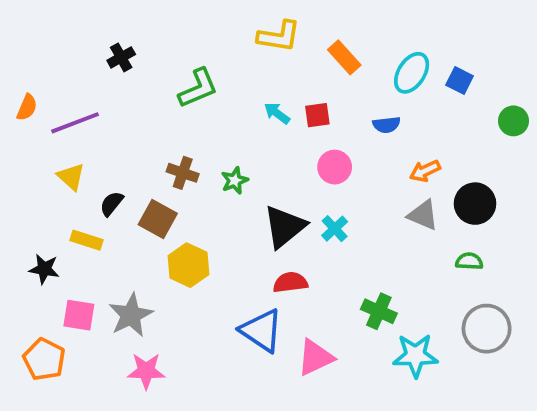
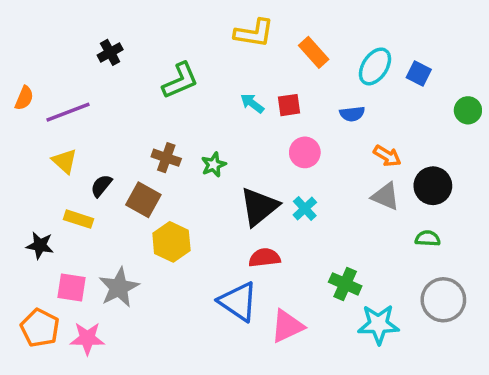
orange arrow: (425, 171) -> (387, 156), turned -124
pink star: (146, 371) -> (87, 338), moved

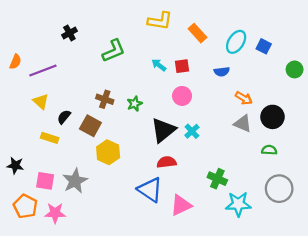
pink circle: (305, 152) -> (182, 96), moved
black star: (40, 245) -> (15, 165), moved

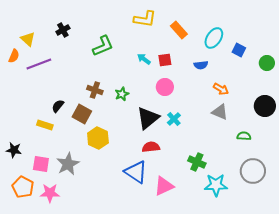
blue square: (264, 46) -> (239, 50), moved
yellow triangle: (41, 101) -> (28, 39), moved
black circle: (272, 117) -> (265, 106), moved

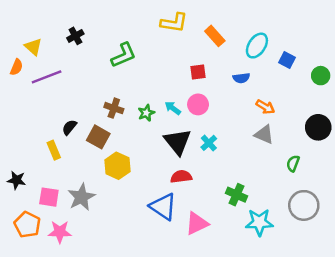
cyan arrow: (144, 59) -> (173, 108), moved
black triangle: (148, 118) -> (178, 142), turned -30
yellow rectangle: (45, 125) -> (54, 150), turned 49
green semicircle: (244, 136) -> (293, 163), turned -72

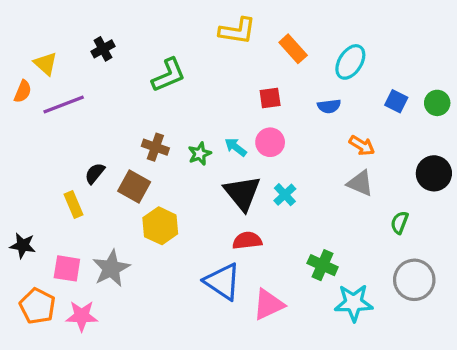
blue square: (287, 60) -> (396, 101), moved

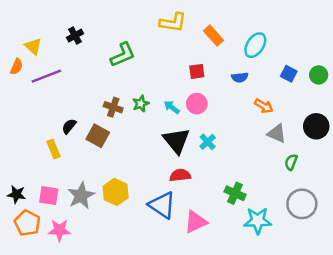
green star: (200, 154) -> (141, 104), moved
gray triangle: (360, 183) -> (277, 133), moved
yellow hexagon: (160, 226) -> (116, 192), moved
black star: (23, 245) -> (17, 194), moved

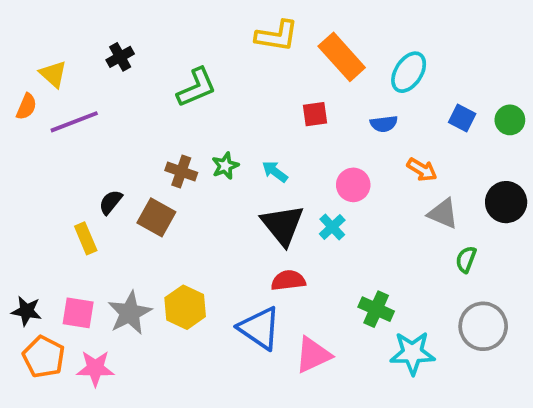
orange rectangle: (214, 36) -> (342, 57), size x1.4
pink circle: (197, 104) -> (353, 185), moved

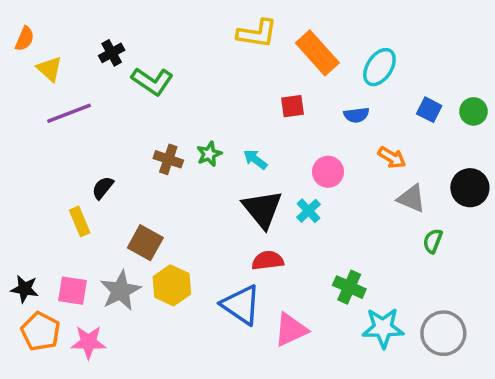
green L-shape: (197, 87) -> (152, 81), moved, turned 57
orange semicircle: (26, 107) -> (25, 39), moved
brown square: (156, 217) -> (145, 243), moved
gray circle: (483, 326) -> (443, 333), moved

